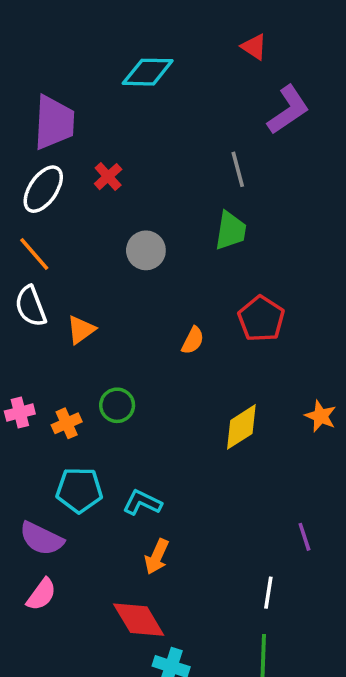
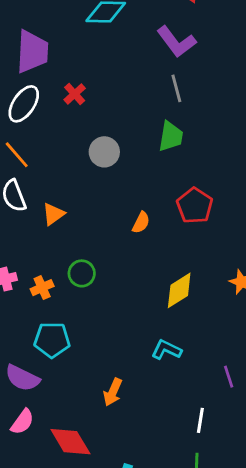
purple L-shape: (288, 110) -> (176, 42), moved, turned 87
cyan L-shape: (142, 503) -> (166, 350), moved
red diamond: (139, 620) -> (70, 442), moved

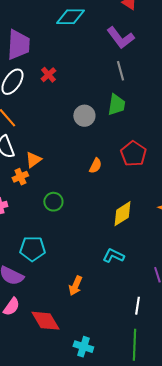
gray circle: (104, 152) -> (84, 116), moved
orange cross: (42, 288) -> (20, 177), moved

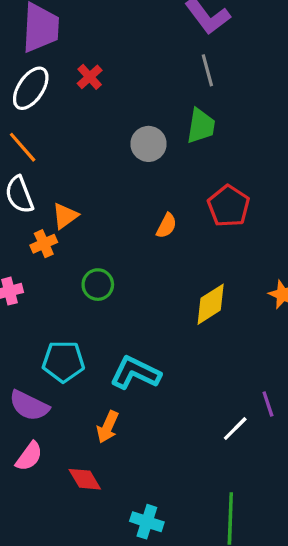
cyan L-shape: (113, 256) -> (135, 373), moved, size x1.4
orange arrow: (75, 286) -> (108, 427), moved
white line: (137, 306) -> (235, 429), moved, turned 36
red diamond: (45, 321) -> (85, 479), size x0.7

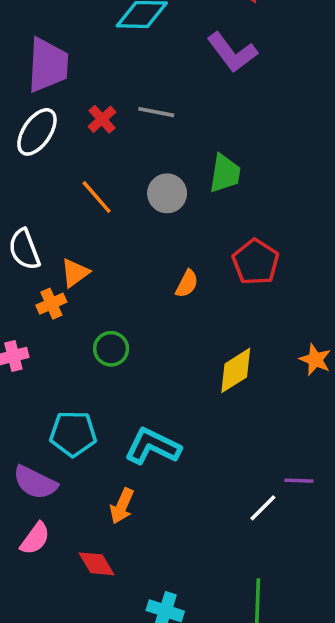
gray line: (207, 70) -> (156, 112), moved, turned -64
orange line: (23, 147) -> (97, 197), moved
purple line: (268, 404) -> (299, 481), turned -70

